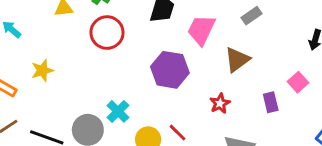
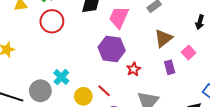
brown triangle: (237, 60) -> (163, 38), moved
purple hexagon: (170, 70) -> (112, 49), moved

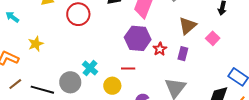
purple rectangle: (170, 67) -> (183, 54), moved, turned 32
red star: (134, 69) -> (160, 49), moved
red line: (104, 91) -> (128, 68), moved, turned -40

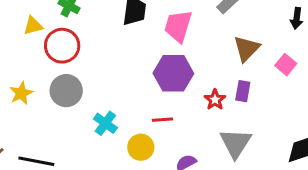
red circle: (78, 14) -> (62, 46), moved
red star: (160, 49) -> (215, 100), moved
gray circle: (70, 82) -> (66, 91), moved

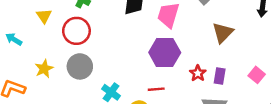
yellow triangle: (33, 26) -> (44, 16), moved, turned -49
pink square: (286, 65) -> (257, 75), moved
purple rectangle: (243, 91) -> (220, 76), moved

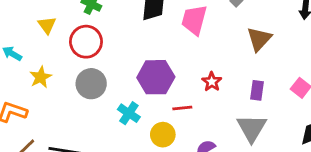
purple hexagon: (165, 52) -> (156, 77), moved
yellow star: (44, 69) -> (41, 77), moved
red star: (198, 73) -> (212, 82), moved

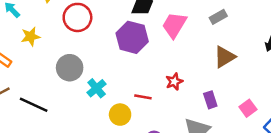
purple hexagon: (156, 77) -> (132, 37), moved
gray circle: (91, 84) -> (70, 68), moved
purple rectangle: (257, 90) -> (210, 100), turned -42

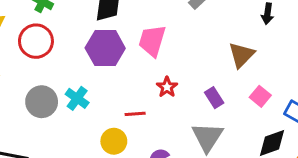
pink trapezoid: (174, 25) -> (152, 41), moved
brown triangle: (225, 57) -> (241, 55), moved
cyan cross: (97, 88) -> (77, 98), moved

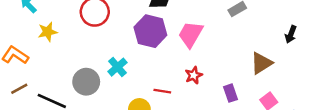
gray circle: (42, 102) -> (86, 82), moved

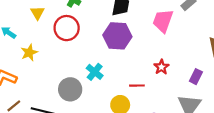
pink trapezoid: (191, 34) -> (163, 21), moved
purple rectangle: (230, 93) -> (196, 77), turned 56

